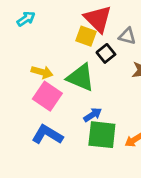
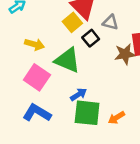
yellow square: (86, 36) -> (72, 22), turned 30
yellow arrow: (42, 72) -> (34, 44), moved

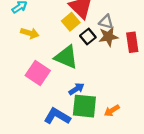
yellow arrow: (34, 44) -> (30, 33), moved
brown star: (125, 54) -> (108, 37), moved
blue L-shape: (37, 113) -> (57, 116), moved

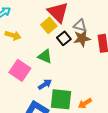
green triangle: (66, 57) -> (45, 56), size x0.7
blue arrow: (76, 89) -> (45, 84), moved

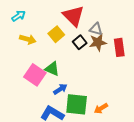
yellow square: (49, 25) -> (56, 34), moved
green triangle: (45, 56) -> (52, 69), moved

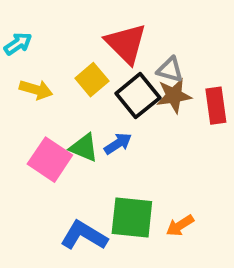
black square: (80, 42) -> (138, 96), size x1.5
blue arrow: (60, 89) -> (118, 144), moved

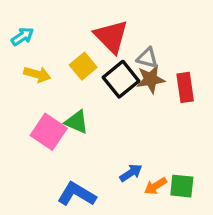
blue arrow: (118, 144) -> (131, 173), moved
green square: (132, 218) -> (182, 186), moved, size x0.7

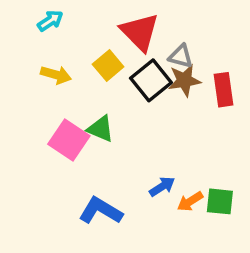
cyan arrow: (22, 37) -> (50, 21), moved

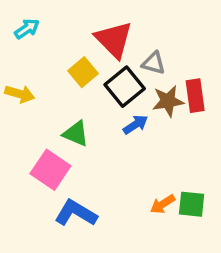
yellow arrow: (56, 75) -> (20, 94), moved
brown star: (184, 80) -> (168, 101), moved
pink square: (69, 140) -> (50, 170), moved
blue arrow: (162, 187) -> (135, 125), moved

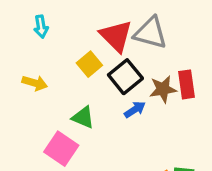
cyan arrow: (27, 29) -> (41, 27), turned 115
gray triangle: (154, 63) -> (150, 33), moved, size x1.6

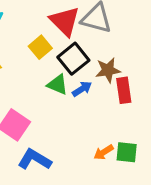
red rectangle: (186, 84) -> (124, 90), moved
green triangle: (83, 117) -> (58, 85), moved

